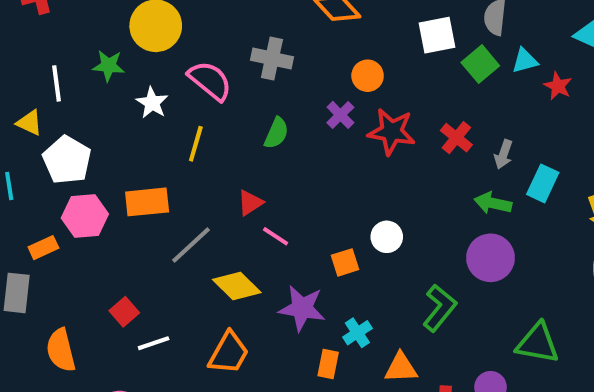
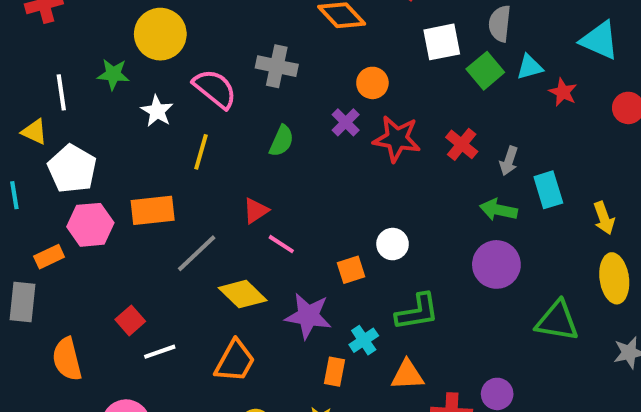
cyan rectangle: (543, 183) -> (548, 190), turned -42
green L-shape: (440, 308) -> (417, 312), moved, turned 42
green triangle: (538, 343) -> (557, 321), moved

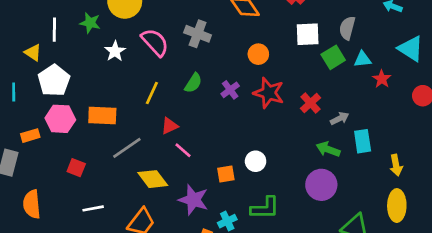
purple cross: (346, 122) -> (230, 90), moved
yellow line: (201, 152) -> (152, 93), moved
gray arrow: (509, 161) -> (340, 118), turned -144
red square: (130, 320) -> (76, 168), moved, turned -36

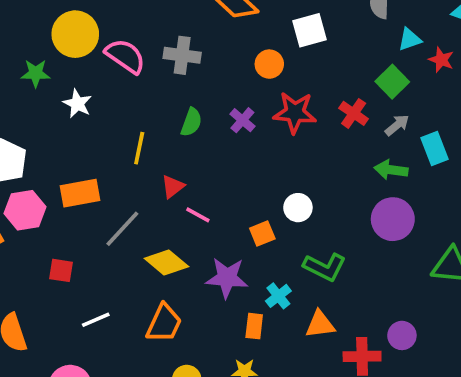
white square: (308, 34) -> (310, 30), moved
pink semicircle: (155, 42) -> (125, 56), moved
green square: (333, 57) -> (392, 82), moved
green L-shape: (265, 208) -> (325, 267), turned 40

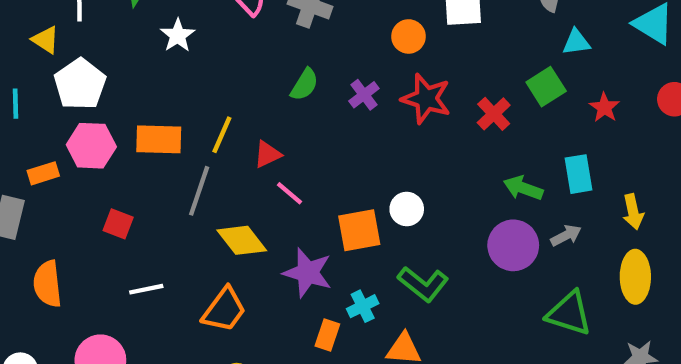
red star: (441, 60) -> (604, 108), moved
gray arrow: (397, 125) -> (566, 235), moved
yellow line: (139, 148) -> (222, 135), moved
gray line: (122, 229) -> (199, 191), turned -36
orange square: (262, 234) -> (359, 230), size x1.5

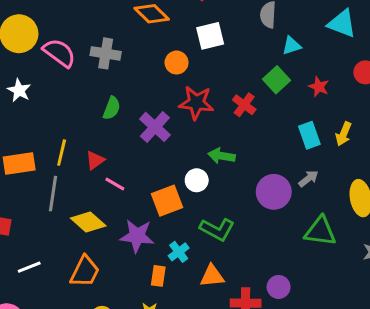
purple cross: (364, 95) -> (155, 127), moved, size x1.5
green arrow: (523, 188) -> (222, 156), moved
yellow arrow: (633, 212) -> (344, 134), moved, turned 45

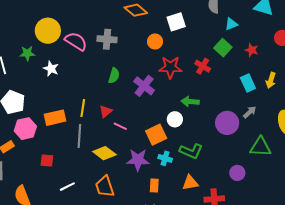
cyan cross: (179, 252) -> (165, 158), moved, turned -32
orange trapezoid: (85, 272) -> (105, 187), turned 140
purple circle: (279, 287) -> (237, 173), moved

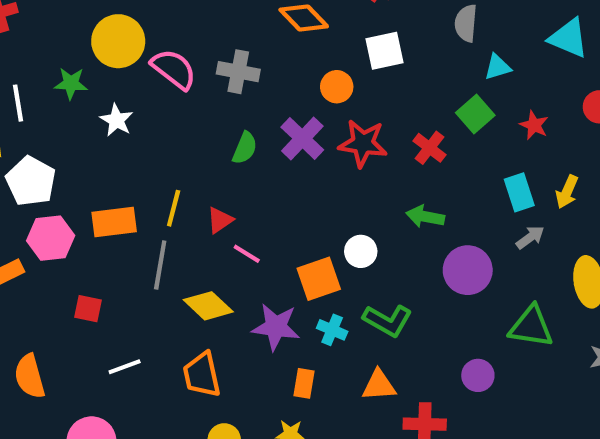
purple cross: (144, 86) -> (302, 139), moved
green arrow: (190, 102) -> (425, 217), moved
gray arrow: (250, 112) -> (530, 237), moved

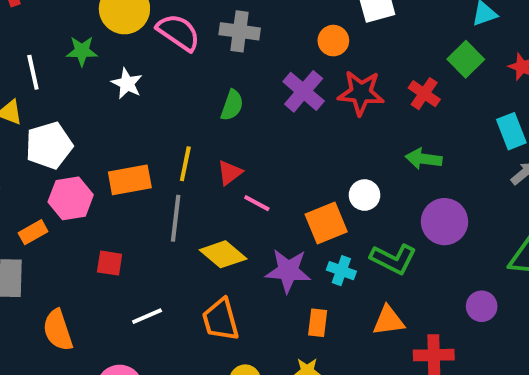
green semicircle: (245, 148) -> (232, 105), moved
white pentagon: (31, 181) -> (49, 146), turned 30
purple circle: (468, 270) -> (444, 222), moved

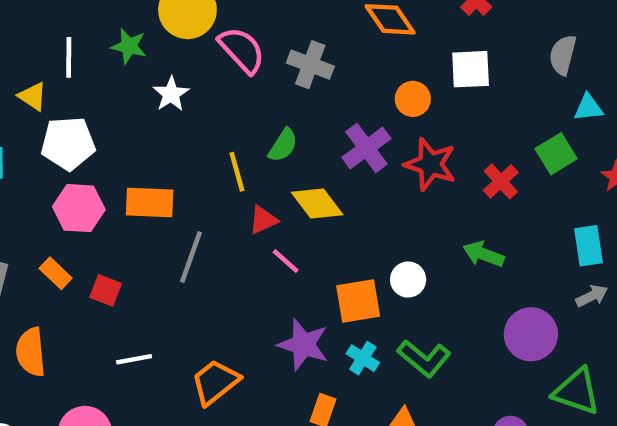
yellow line: (185, 164) -> (237, 172), moved, turned -40
purple circle: (444, 222) -> (531, 334), moved
orange rectangle: (33, 232) -> (56, 273), moved, turned 60
yellow diamond: (223, 254) -> (317, 203), moved
orange trapezoid: (221, 320) -> (215, 382), turned 54

